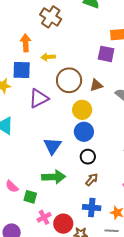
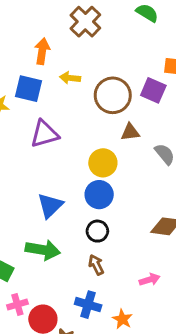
brown circle: (69, 80) -> (113, 95), moved
brown arrow: (92, 180) -> (96, 265), turned -80

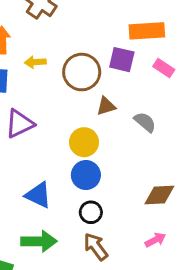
blue triangle: (50, 206) -> (38, 195), turned -40
brown arrow: (96, 265) -> (96, 247), size x1.4
pink arrow: (150, 280) -> (155, 240), moved

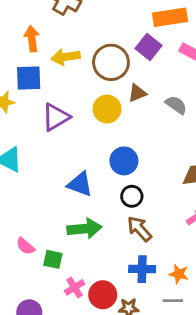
purple square: (122, 60) -> (148, 47), turned 30
yellow arrow: (35, 62) -> (66, 57), size x1.4
yellow circle: (84, 142) -> (107, 109), moved

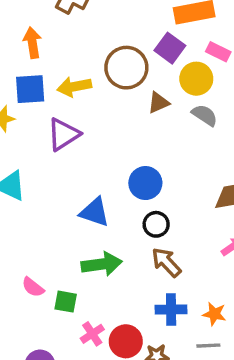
yellow arrow: (66, 57) -> (74, 87), moved
yellow circle: (107, 109) -> (196, 79), moved

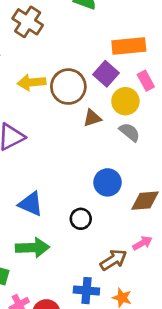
pink rectangle: (218, 52) -> (146, 81), turned 30
yellow arrow: (74, 87) -> (31, 82), moved
blue circle: (145, 183) -> (108, 182), moved
brown arrow: (166, 262) -> (113, 260), moved, turned 96

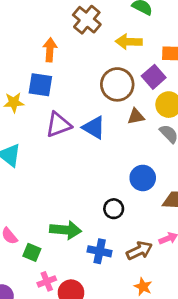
yellow arrow: (31, 82) -> (129, 42), moved
blue triangle: (31, 204) -> (94, 128), moved
blue cross: (86, 291) -> (100, 251), moved

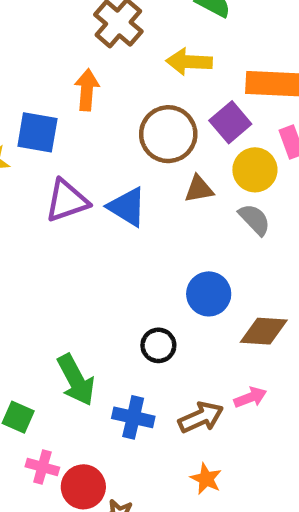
orange arrow: (50, 50) -> (87, 90), moved
green arrow: (66, 230) -> (76, 380), turned 56
pink cross: (47, 281) -> (42, 467), turned 36

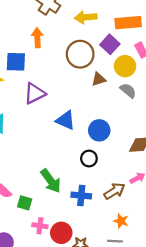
blue triangle: (127, 207) -> (66, 120), moved
blue circle: (209, 294) -> (99, 130), moved

